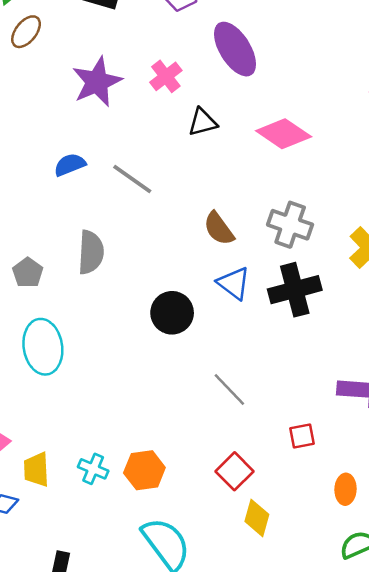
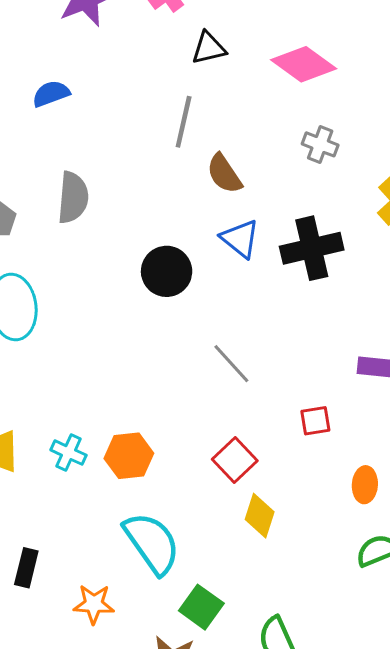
gray line: (132, 179) -> (184, 122), moved, turned 66
gray cross: (290, 225) -> (320, 144), moved, size x0.7

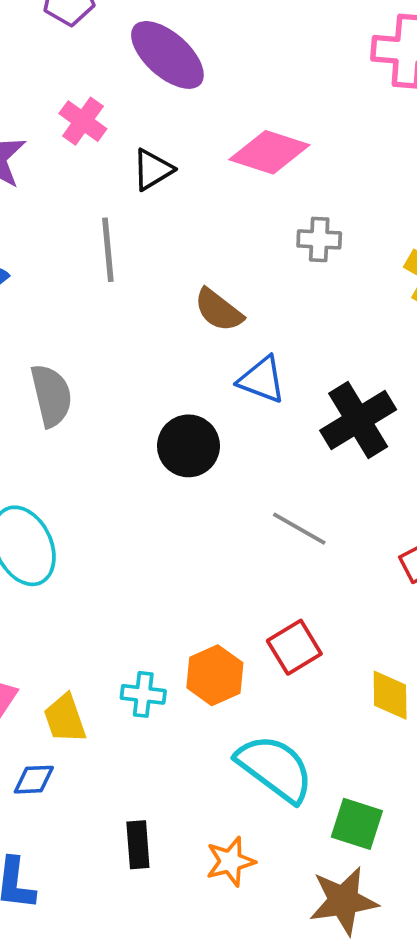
gray line: (184, 122) -> (108, 250), moved
black cross: (312, 248) -> (358, 420), moved
red square: (235, 460) -> (294, 647), moved, turned 30

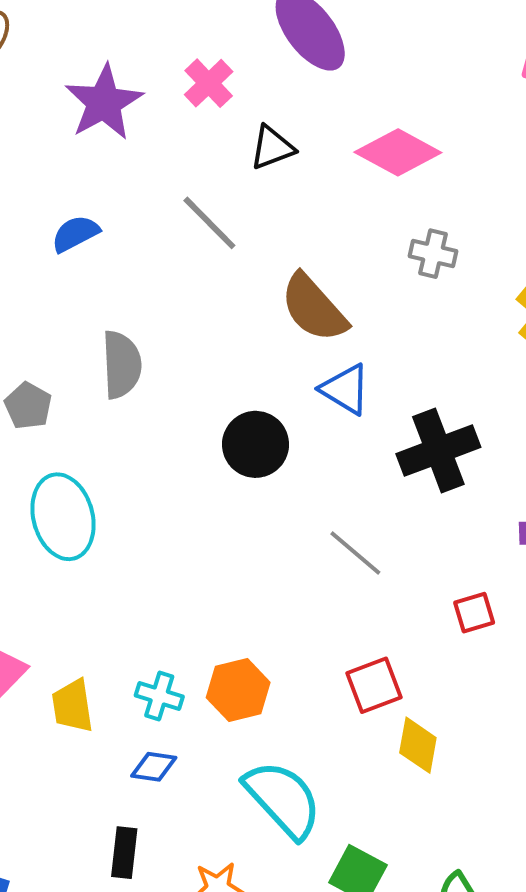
gray line: (108, 250) -> (209, 223), turned -50
brown semicircle: (219, 310) -> (314, 308), size x1.4
red square: (294, 647) -> (374, 685), moved
blue diamond: (34, 780) -> (154, 767), moved

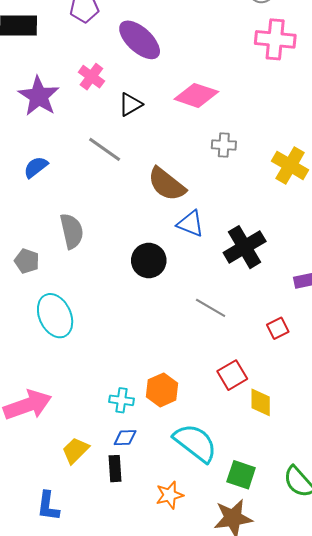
yellow trapezoid: (72, 706) -> (75, 450), moved, turned 64
black rectangle: (124, 853) -> (115, 469), moved

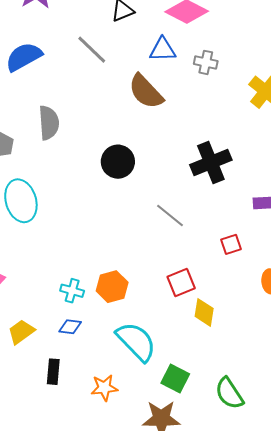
blue semicircle: (36, 167) -> (24, 57), size x1.5
blue triangle: (190, 224) -> (163, 50), moved, turned -32
black rectangle: (115, 469) -> (53, 372), moved

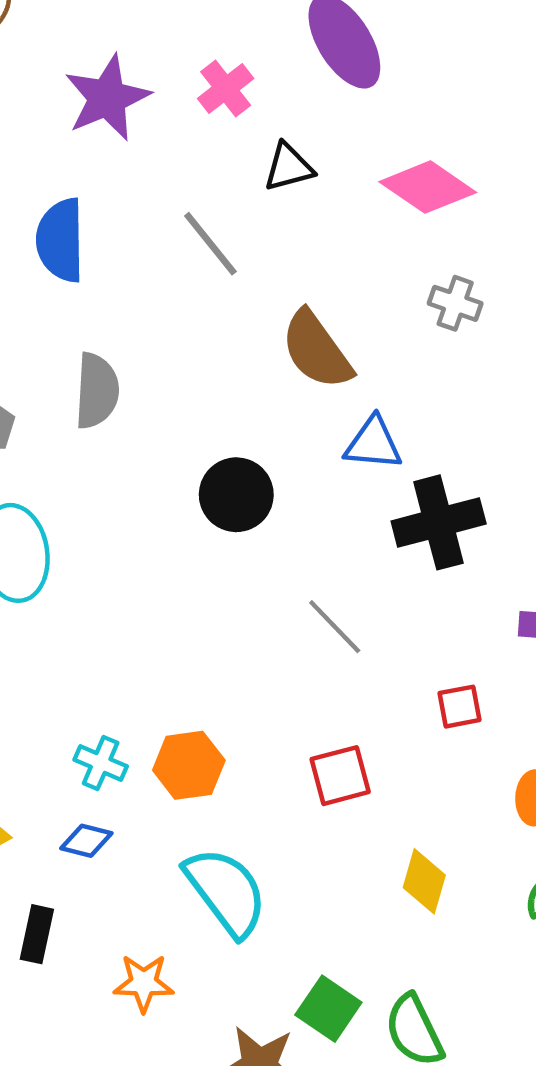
blue triangle: (163, 50) -> (373, 443), moved
blue semicircle: (24, 57) -> (60, 240), turned -69
yellow diamond: (204, 312) -> (424, 881), moved
green square: (175, 379) -> (328, 1009), moved

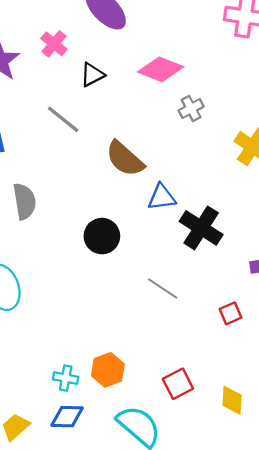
gray cross: (455, 303) -> (191, 108), moved, turned -35
black cross: (439, 522) -> (201, 228), turned -30
red square: (340, 776) -> (178, 384), moved
blue diamond: (86, 841) -> (67, 417), size x1.4

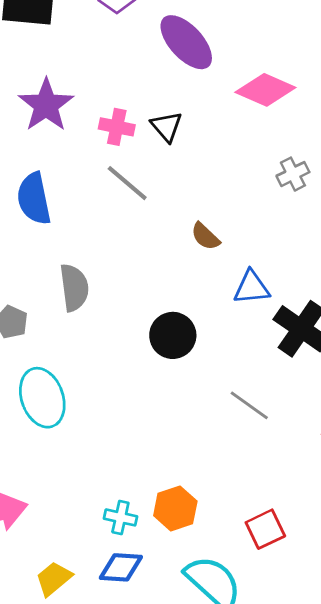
pink cross: (54, 44) -> (117, 127), moved, turned -30
pink diamond: (161, 69) -> (265, 90), moved
black triangle: (92, 75) -> (167, 127), turned -45
brown semicircle: (125, 159) -> (205, 236), size x0.6

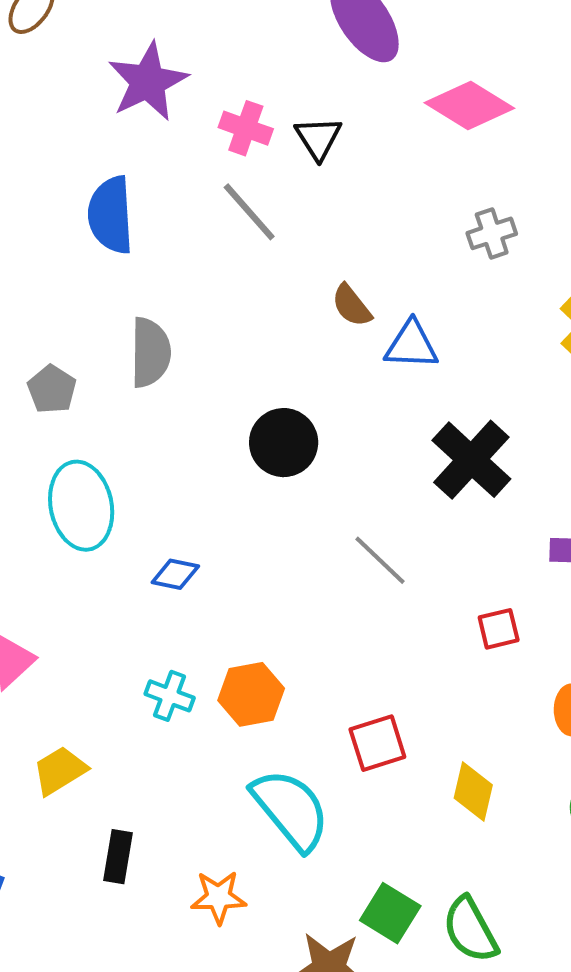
blue triangle: (252, 288) -> (411, 345), moved
blue diamond: (121, 567) -> (175, 574), moved, size x0.7

